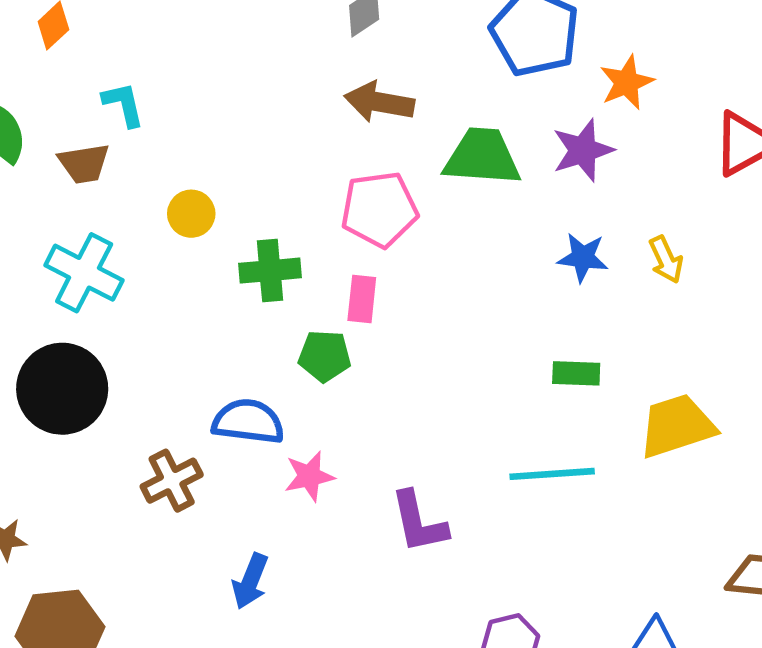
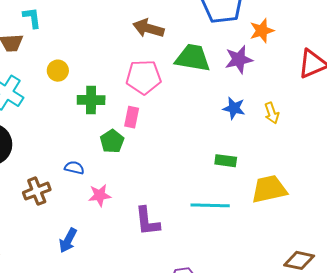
green pentagon: (325, 356) -> (112, 141), turned 30
blue semicircle: (248, 421) -> (74, 168), size x0.6

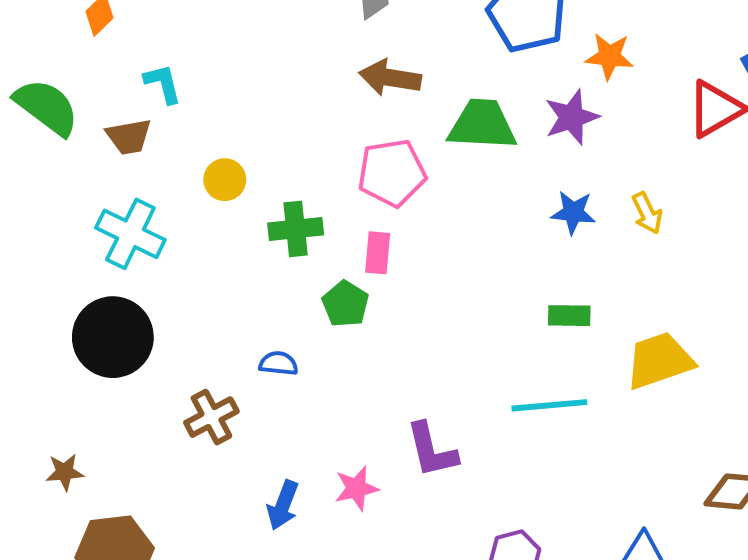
orange star: (262, 31) -> (609, 56), turned 30
pink star: (100, 195) -> (356, 488), moved

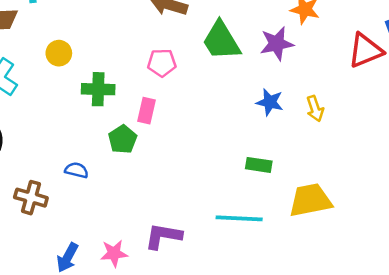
green trapezoid: (482, 125) -> (221, 41), turned -132
pink pentagon: (392, 173) -> (162, 63), size x0.7
brown cross: (211, 417) -> (31, 198), turned 36
purple L-shape: (432, 450) -> (163, 236), turned 105

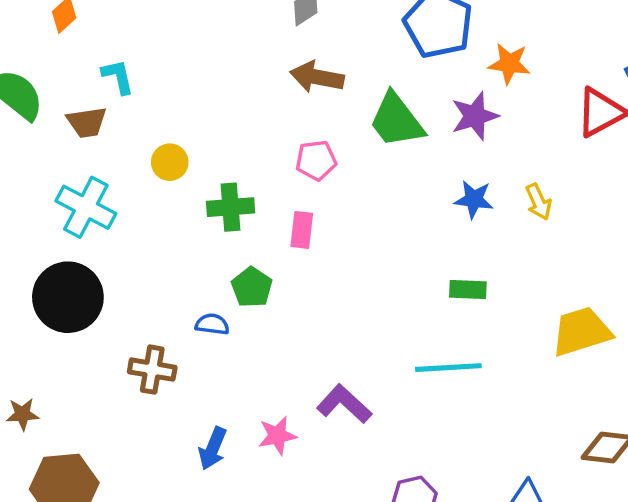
green pentagon: (123, 139) -> (252, 287), moved
yellow trapezoid: (310, 200) -> (581, 332), moved
purple L-shape: (163, 236) -> (344, 404), turned 39

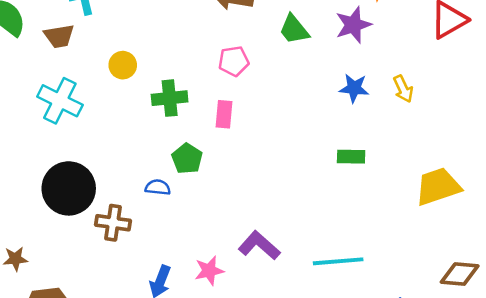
green trapezoid: (396, 120) -> (294, 29), size x0.7
black circle: (68, 297) -> (69, 188), moved
cyan line: (448, 368) -> (338, 261), moved

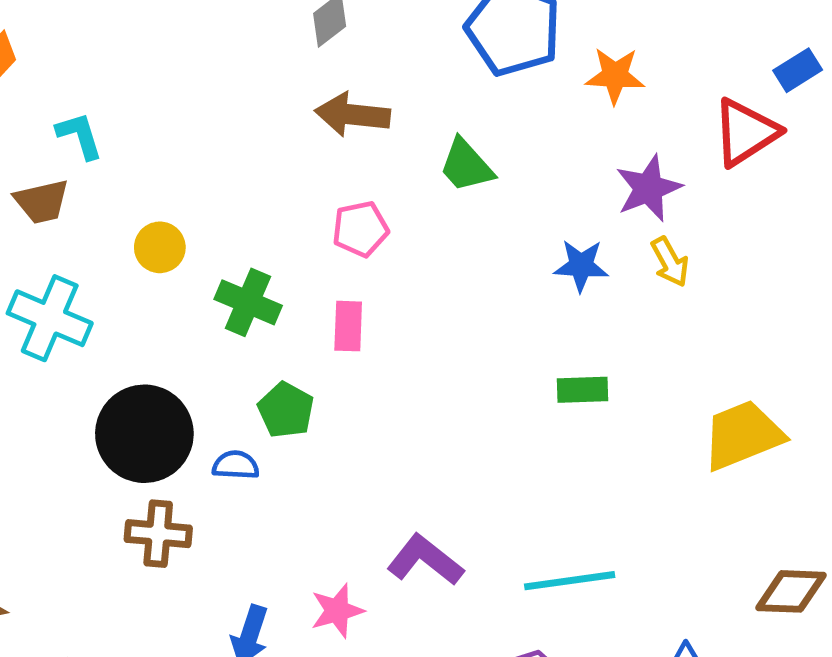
purple star: (353, 25) -> (648, 188), moved
green cross: (170, 98) -> (248, 302), turned 32
black circle: (69, 188) -> (144, 434), moved

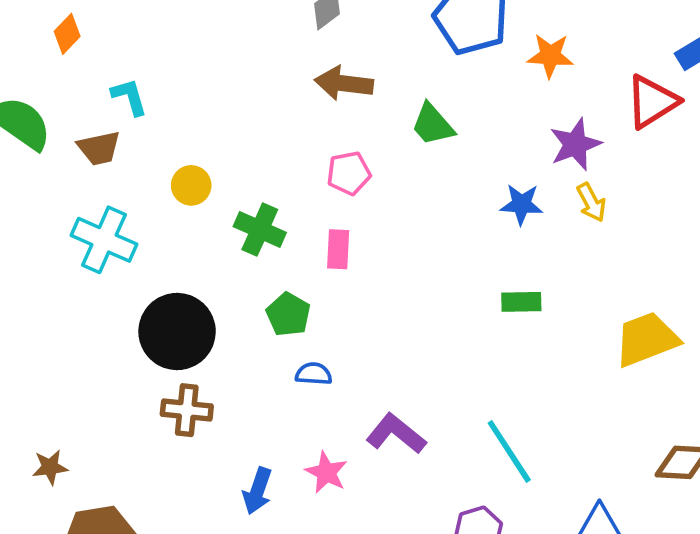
blue semicircle: (236, 465) -> (314, 374), moved
cyan line: (570, 581) -> (509, 451), turned 64
pink star: (337, 611) -> (326, 472), turned -30

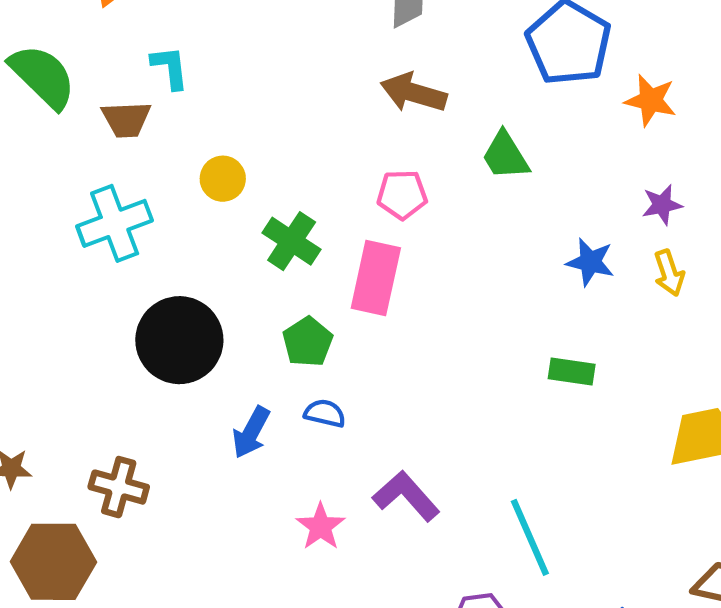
purple star: (575, 144) -> (662, 205), size x0.7
cyan cross: (104, 240) -> (115, 223), turned 36
pink rectangle: (338, 249) -> (376, 278), size x1.6
brown cross: (187, 410) -> (119, 487), moved
blue arrow: (257, 491) -> (251, 432), moved

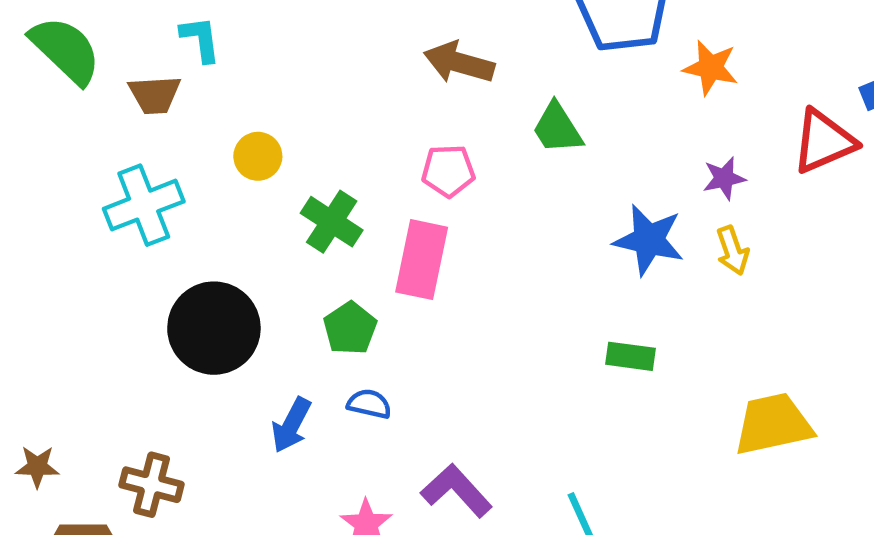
blue star: (590, 262) -> (649, 240), size x1.4

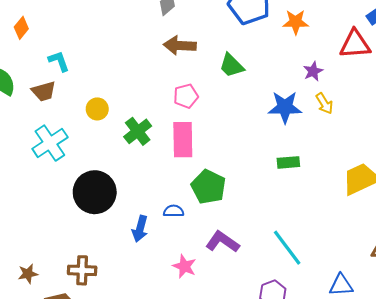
red triangle: (824, 141) -> (355, 44), turned 32
green cross: (332, 222) -> (138, 131), turned 32
green pentagon: (350, 328) -> (208, 187), moved, size x1.4

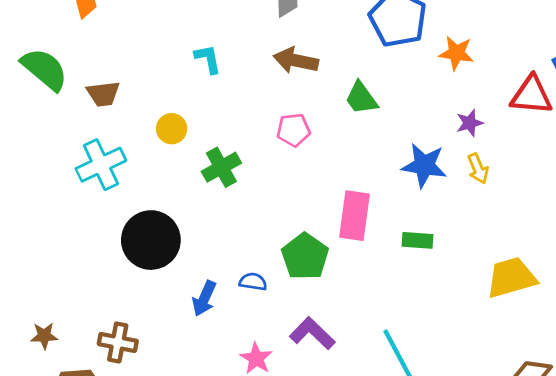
cyan L-shape: (59, 61) -> (208, 59), moved
pink rectangle: (183, 140) -> (354, 216), moved

